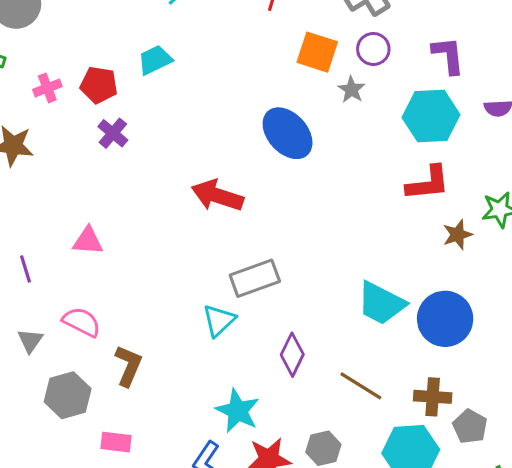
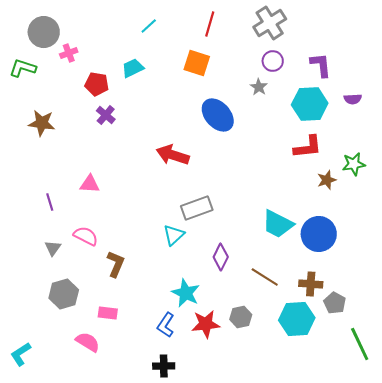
orange square: (317, 52) -> (197, 63), moved
pink cross: (47, 88) -> (69, 53), moved
gray hexagon: (68, 395) -> (64, 294), moved

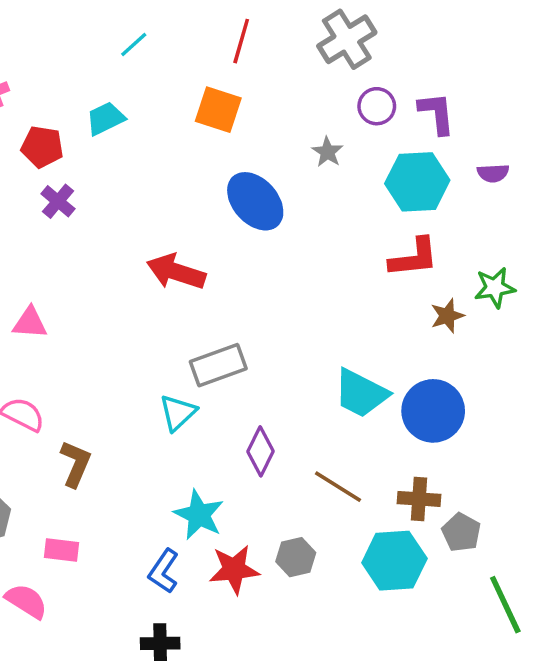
purple circle: (273, 61) -> (377, 106), moved

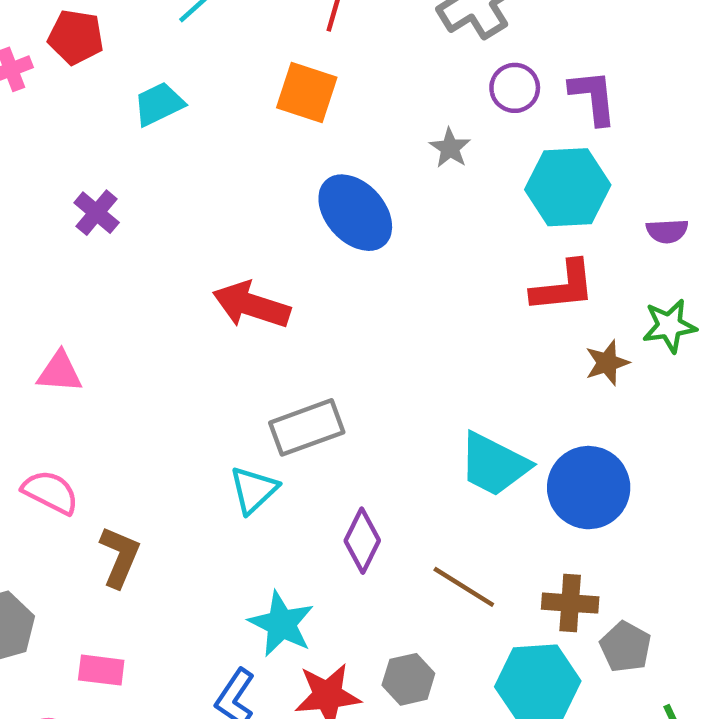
red pentagon: (42, 147) -> (76, 37), moved
purple semicircle: (493, 173) -> (667, 231), moved

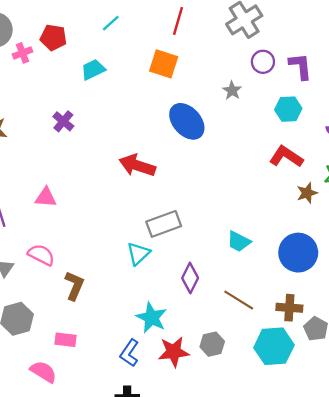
cyan hexagon: (568, 187) -> (288, 109), size x0.7
red L-shape: (563, 287) -> (286, 157), turned -140
cyan trapezoid: (494, 464) -> (239, 242), moved, size x0.7

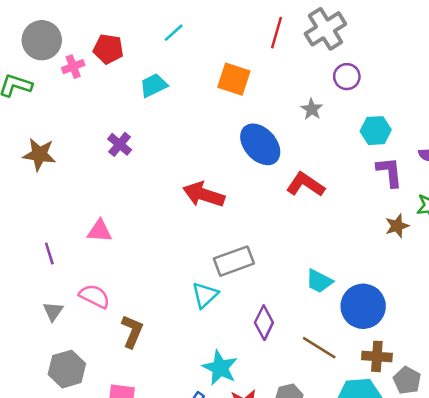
red line: (178, 21) -> (277, 33), moved
purple L-shape: (300, 66) -> (389, 172), moved
red L-shape: (286, 157) -> (305, 185), moved
blue circle: (298, 253) -> (363, 306), moved

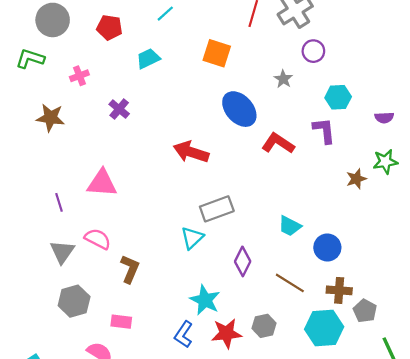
pink cross: (73, 67) -> (79, 76), moved
purple L-shape: (389, 172) -> (324, 131), moved
pink triangle: (100, 231) -> (102, 183), size x1.4
blue circle: (363, 306) -> (327, 247), size x0.7
gray triangle: (53, 311) -> (62, 252), size x1.4

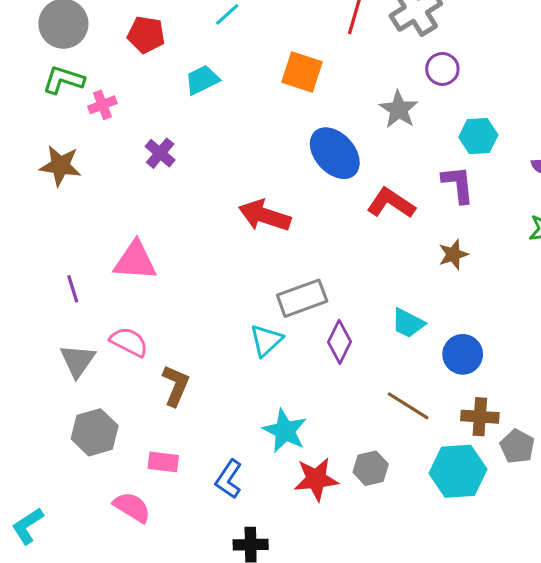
green L-shape: (30, 59) -> (63, 80), moved
gray star: (283, 79) -> (399, 110), size x1.4
brown star: (356, 179) -> (453, 255), moved
purple diamond: (243, 261) -> (339, 342), moved
blue L-shape: (184, 334) -> (229, 479), moved

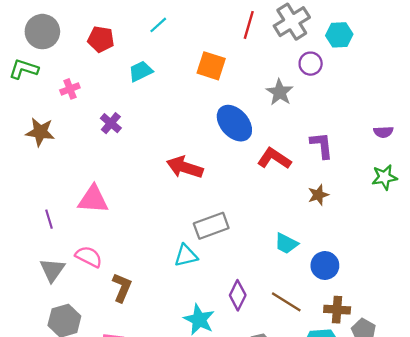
green L-shape: (63, 80) -> (24, 69), moved
cyan hexagon: (478, 136) -> (339, 35), moved
cyan triangle: (266, 340) -> (186, 256), turned 30
purple diamond: (339, 342) -> (238, 295), moved

